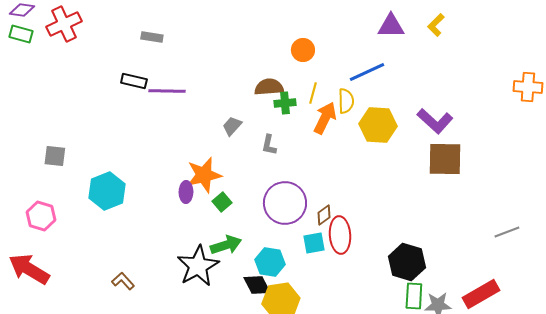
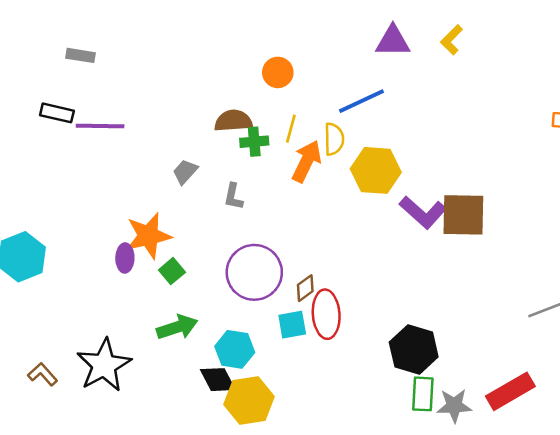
purple L-shape: (435, 121) -> (423, 212), moved
black star: (198, 266) -> (104, 365), moved

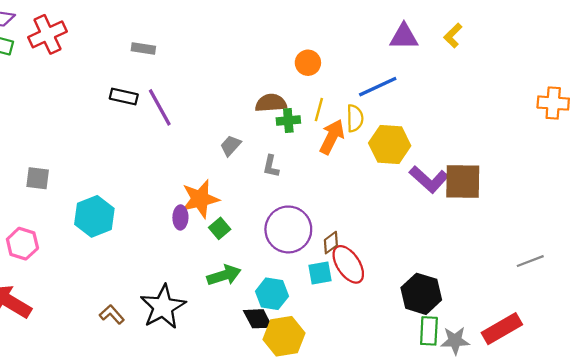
purple line: (100, 126) -> (160, 107), turned 60
red ellipse: (326, 314) -> (348, 264), turned -30

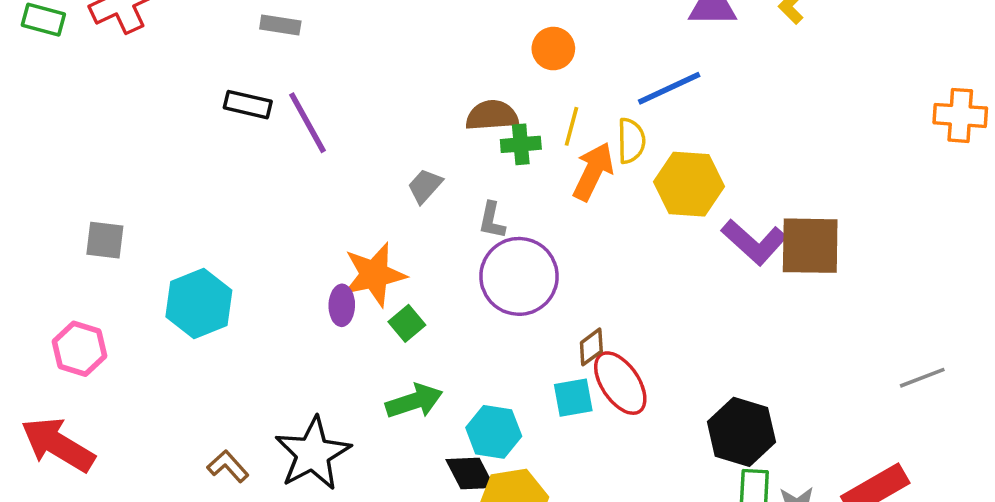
purple circle: (288, 229) -> (519, 276), moved

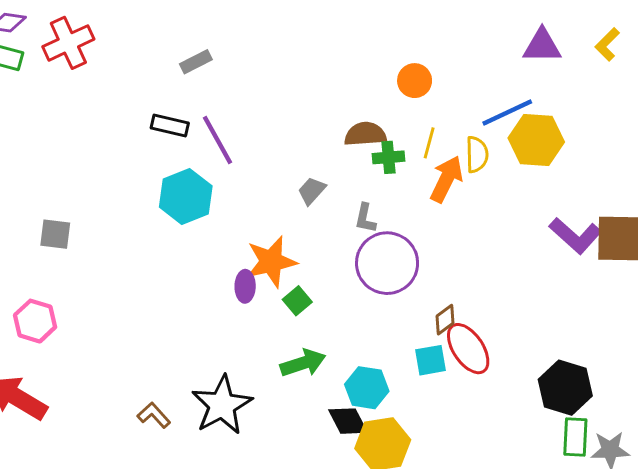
gray rectangle: (280, 25) -> (196, 62), turned -36
yellow hexagon: (689, 184) -> (536, 140), moved
cyan hexagon: (199, 304) -> (186, 196), moved

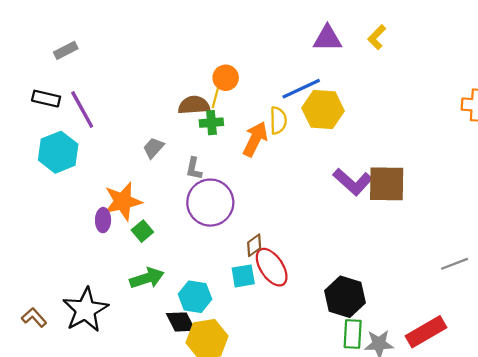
orange circle: (415, 81) -> (226, 78), moved
yellow line: (429, 143) -> (216, 96), moved

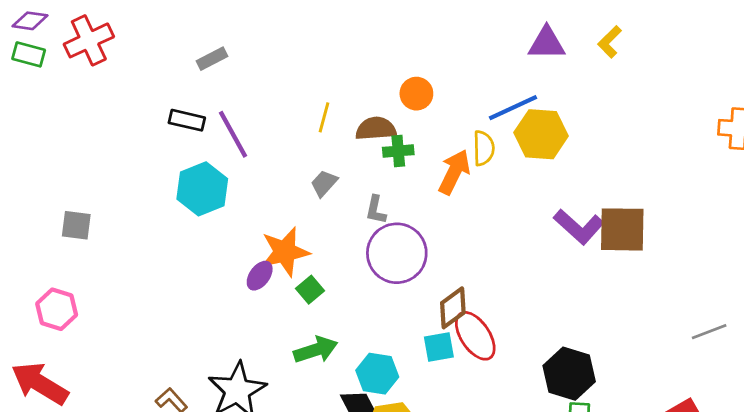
yellow line: (216, 96) -> (324, 117), moved
purple ellipse: (103, 220) -> (260, 276), turned 35
brown diamond: (254, 245) -> (453, 308), size x1.4

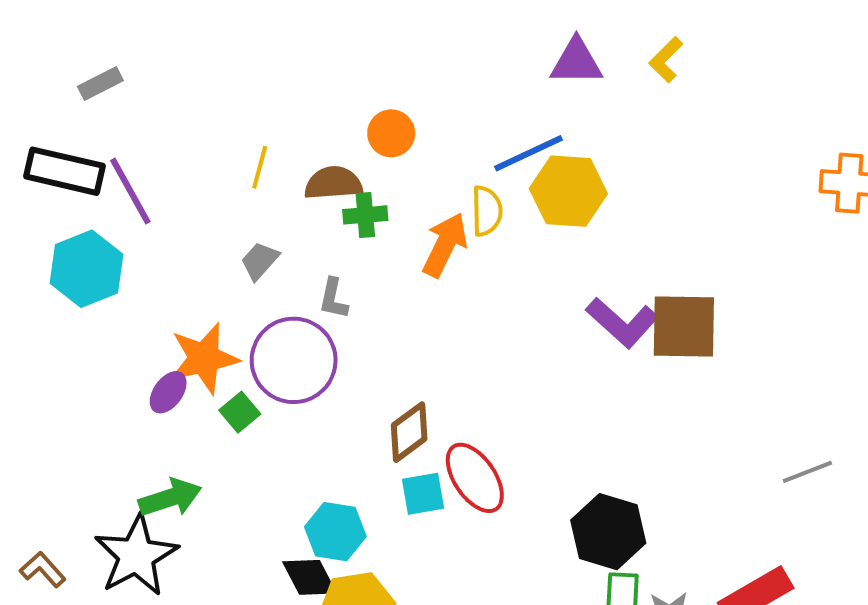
black rectangle: (187, 120) -> (65, 171), size x1.5
purple circle: (397, 253) -> (294, 360), moved
brown diamond: (453, 308) -> (409, 432), moved
green arrow: (316, 350) -> (170, 498), moved

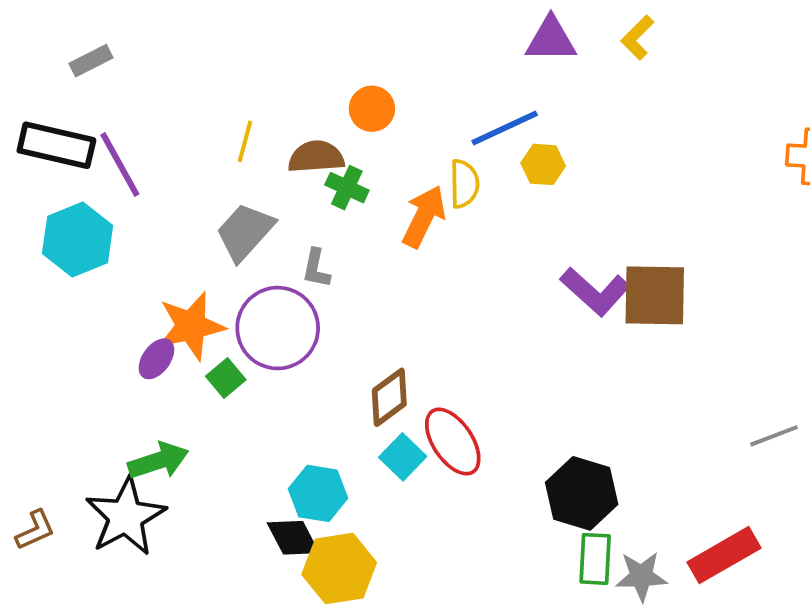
yellow hexagon: (568, 191) -> (543, 164), size x0.6
green cross: (365, 215) -> (347, 188), turned 30
gray trapezoid: (260, 261) -> (245, 232), size x1.6
cyan square: (423, 494) -> (403, 457), turned -36
brown L-shape: (43, 569) -> (35, 530), turned 108

